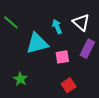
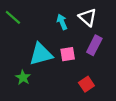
cyan triangle: (37, 43) -> (41, 54), moved
red square: (69, 85) -> (86, 84), moved

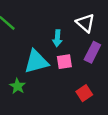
cyan arrow: (62, 22) -> (57, 38), moved, turned -152

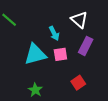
cyan arrow: (57, 38) -> (54, 33), turned -32
green star: (18, 86) -> (35, 90), moved

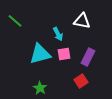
white triangle: (79, 20) -> (82, 21), turned -30
purple rectangle: (86, 46) -> (88, 57), moved

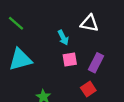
cyan triangle: (40, 54) -> (20, 59), moved

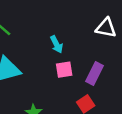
white triangle: (89, 23) -> (106, 28), moved

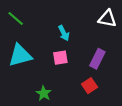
pink square: (64, 70) -> (60, 58), moved

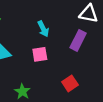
purple rectangle: (97, 59) -> (78, 40), moved

